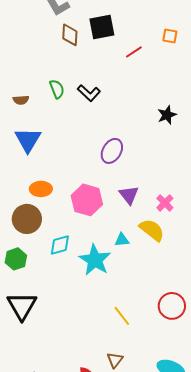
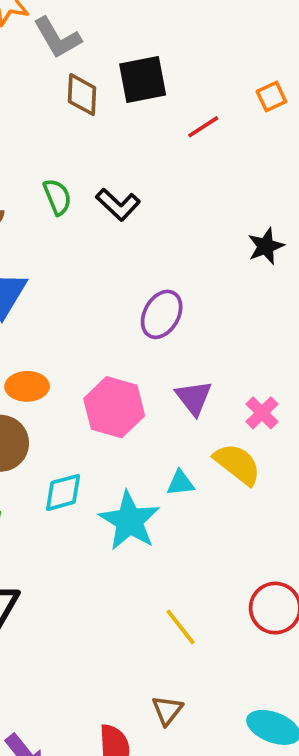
orange square: (170, 36) -> (271, 97), turned -35

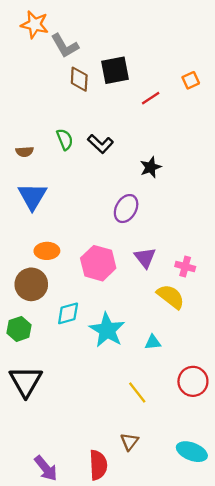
black star: (266, 246) -> (151, 167), moved
pink cross: (262, 413) -> (185, 267), turned -30
cyan triangle: (181, 483) -> (153, 342), moved

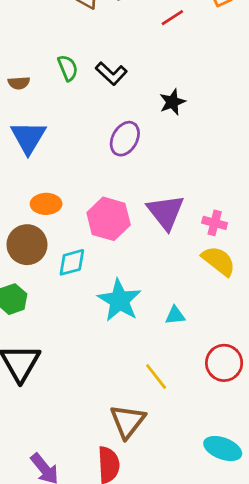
purple ellipse: (126, 209) -> (125, 139), moved
purple triangle: (145, 258) -> (166, 212), size x1.4
yellow semicircle: (171, 297) -> (219, 261), moved
cyan diamond: (68, 313) -> (72, 262), moved
brown triangle: (129, 442) -> (128, 421), moved, size x1.6

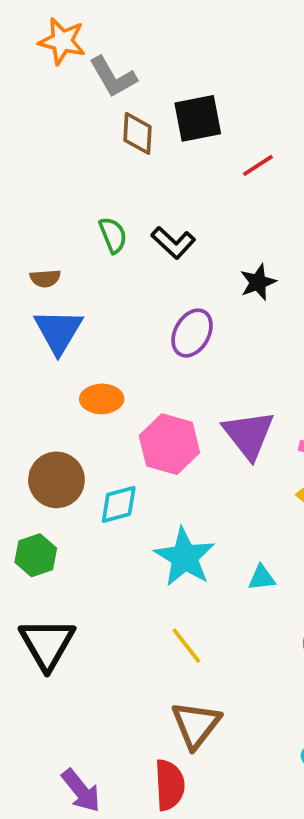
brown semicircle: (19, 83) -> (45, 278), moved
orange ellipse: (46, 204) -> (102, 399), moved
yellow line: (156, 376) -> (186, 646), moved

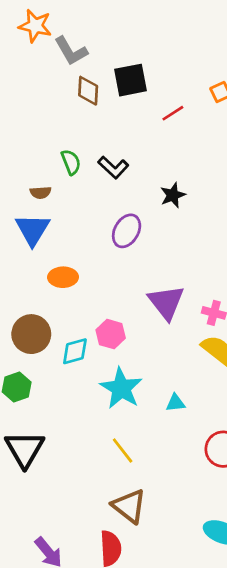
brown semicircle: (45, 278) -> (41, 193), moved
pink hexagon: (169, 444) -> (111, 334), moved, size x0.7
brown triangle: (196, 725) -> (129, 506), turned -30

